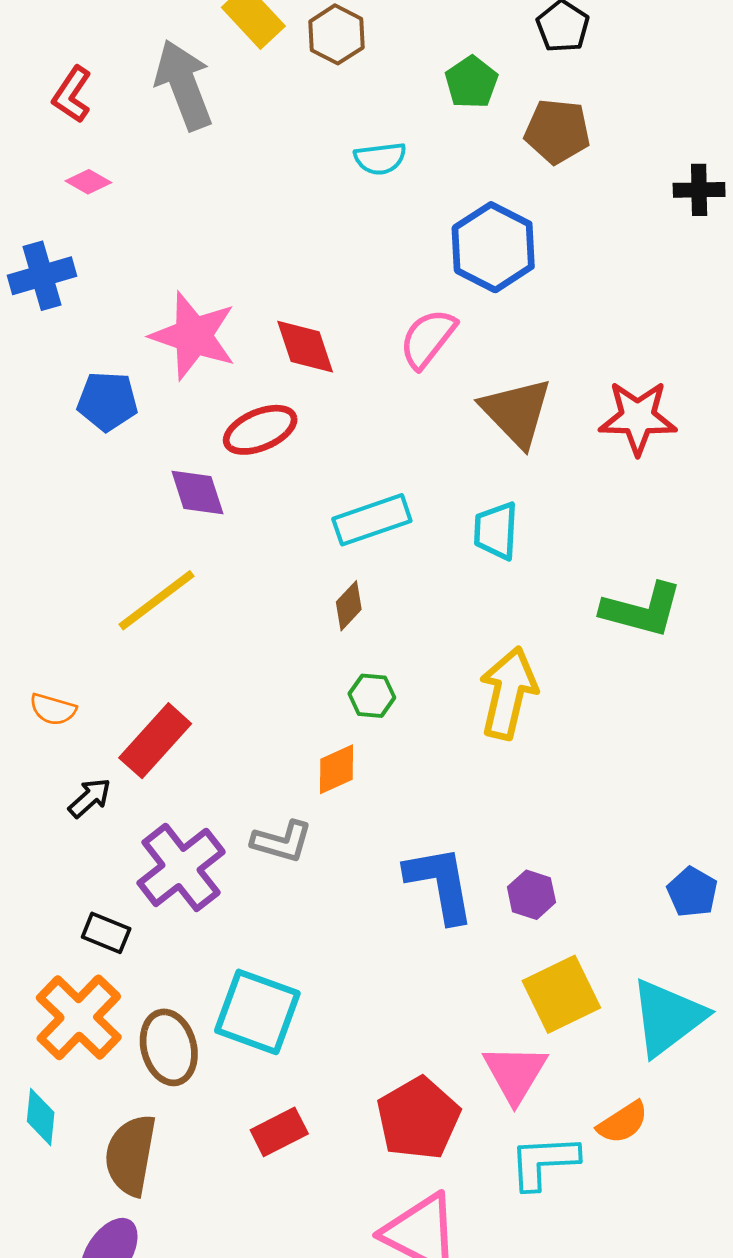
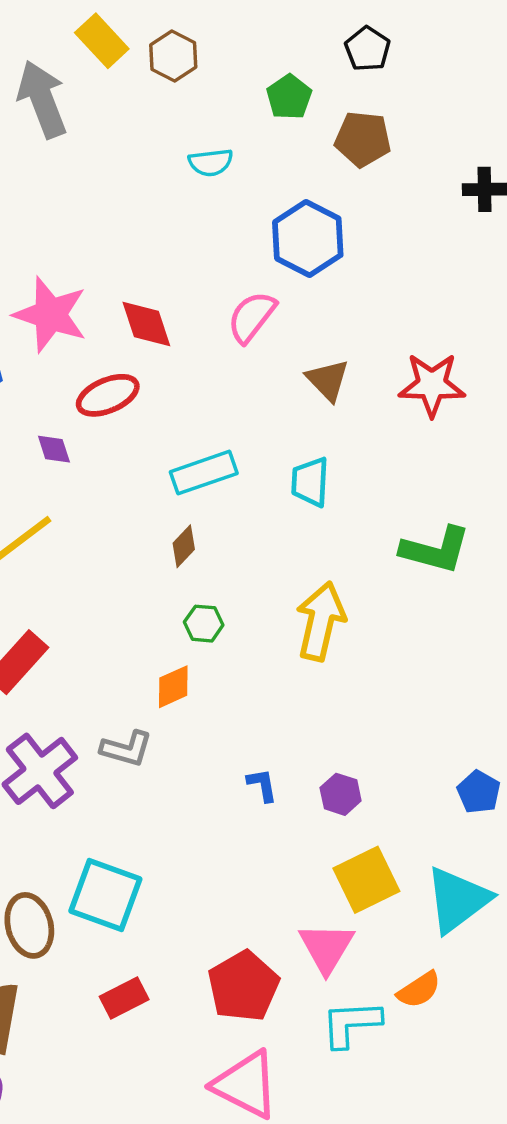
brown triangle: (516, 412) -> (328, 380), size x0.7
purple diamond: (197, 493) -> (54, 449), size x0.7
blue L-shape: (440, 884) -> (262, 785), size x0.5

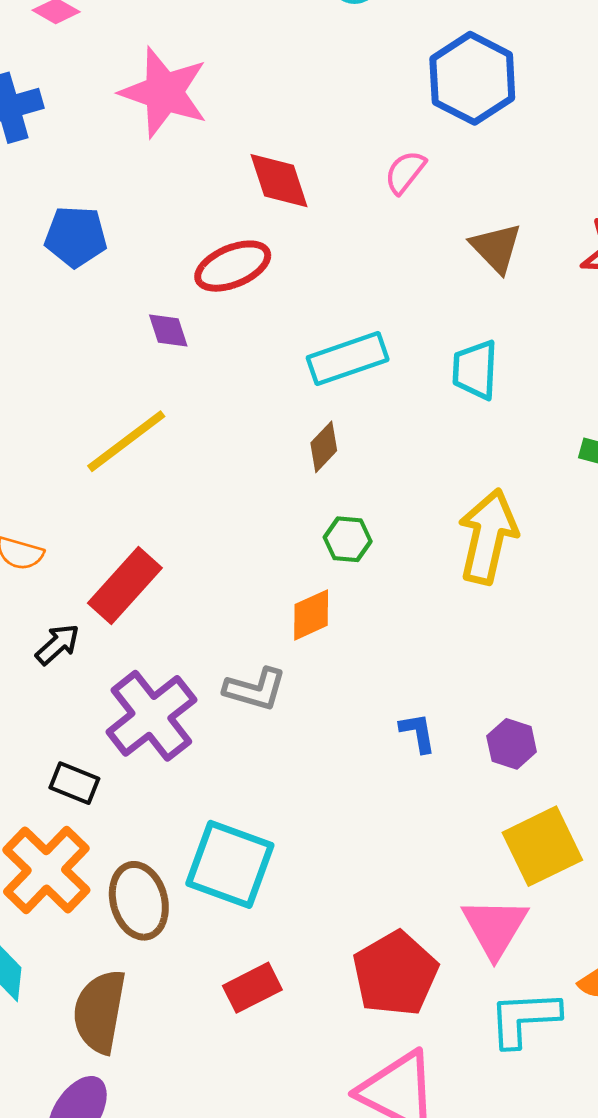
pink star: (50, 315) -> (164, 92), moved
pink semicircle: (252, 317) -> (405, 172), size x0.7

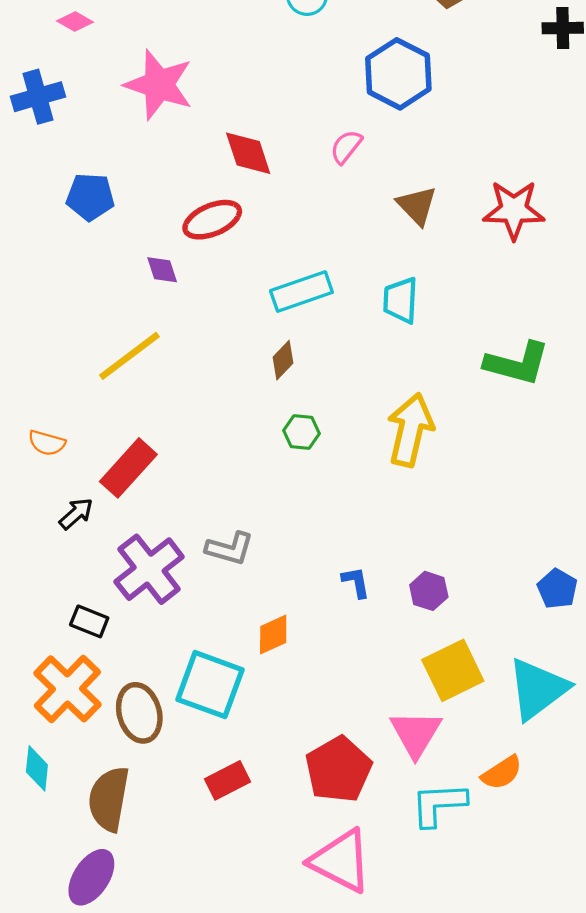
orange diamond: (311, 615) -> (273, 634), moved

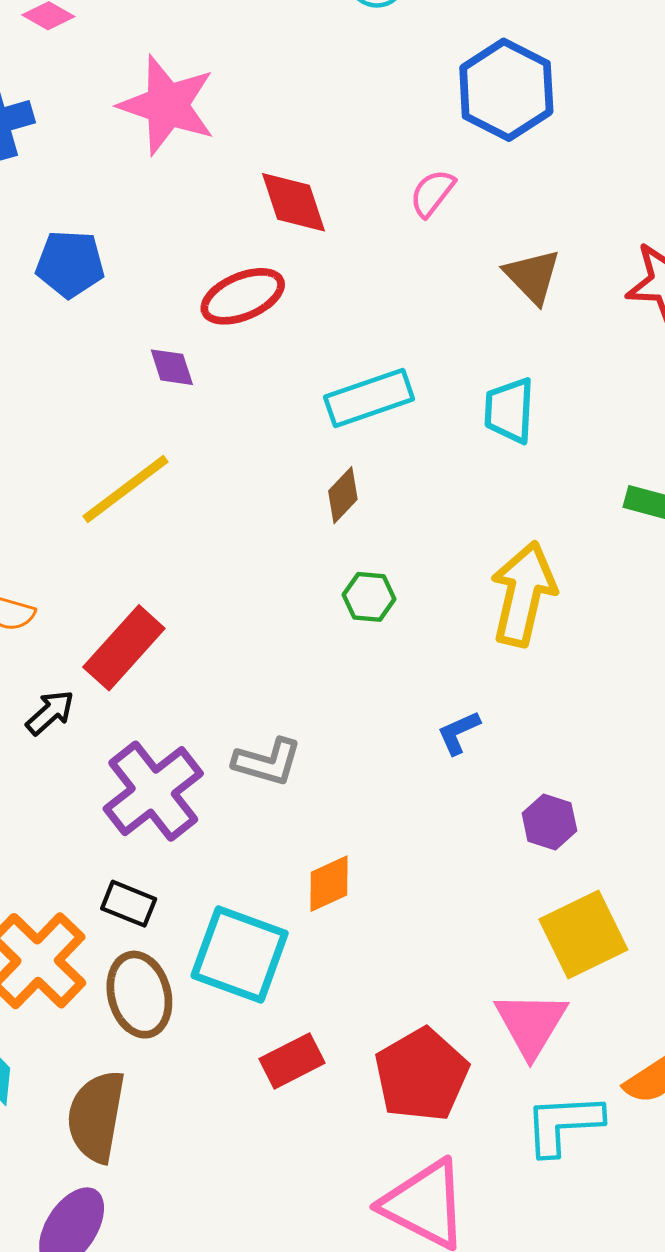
blue L-shape: (356, 582) -> (458, 733), moved, turned -104
black rectangle: (89, 621) -> (129, 904), moved
red rectangle: (227, 780) -> (292, 1061), moved

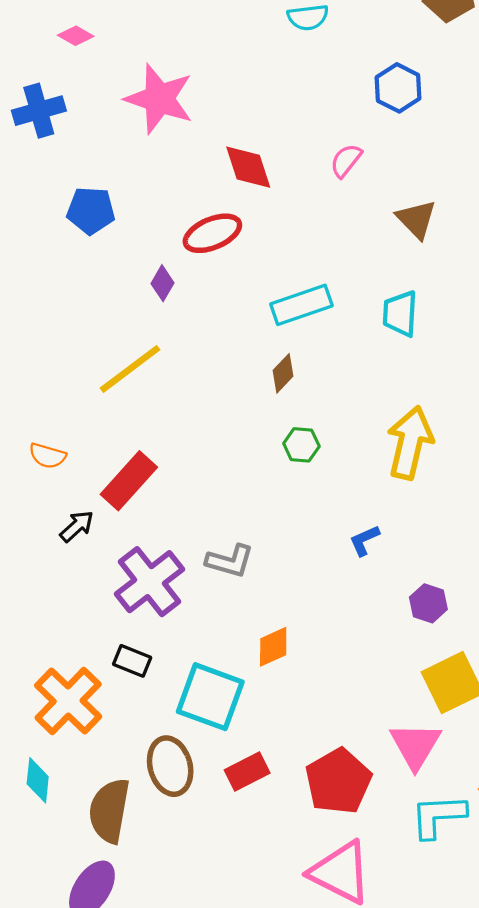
blue hexagon: (506, 90) -> (398, 88), size x0.7
purple diamond: (172, 367) -> (163, 283), turned 48
brown ellipse: (139, 995) -> (170, 766), moved

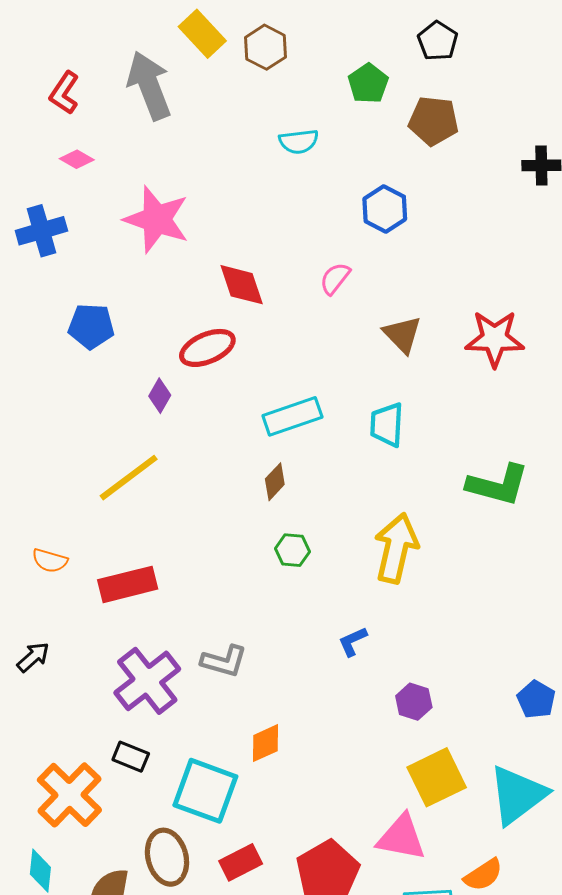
red rectangle: (129, 481) -> (128, 584), turned 34
black arrow: (77, 526) -> (33, 657), moved
pink triangle: (415, 745) -> (401, 837), turned -50

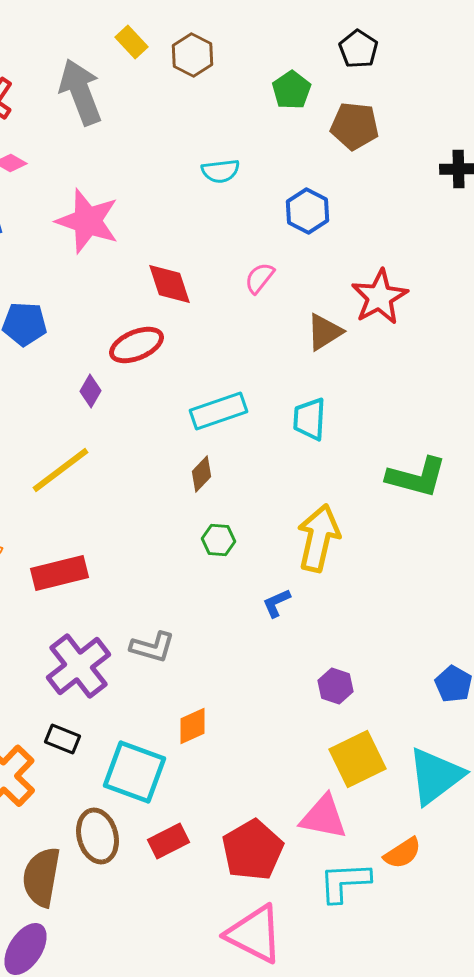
yellow rectangle: (202, 34) -> (132, 42), size x0.7
cyan semicircle: (299, 142) -> (220, 171), moved
brown triangle: (402, 334) -> (324, 332), turned 42
red star: (495, 339) -> (380, 297), moved, turned -30
blue L-shape: (353, 641) -> (276, 603), moved

